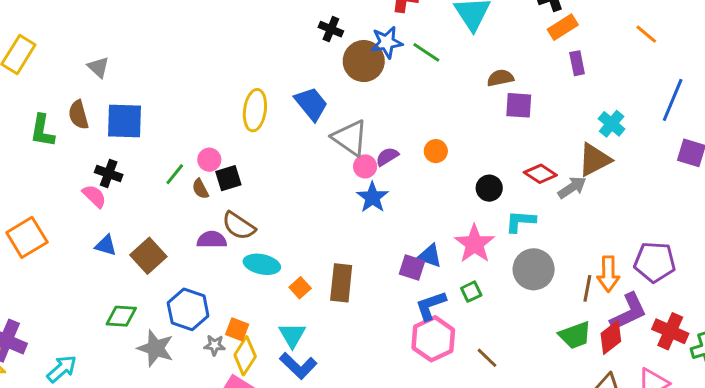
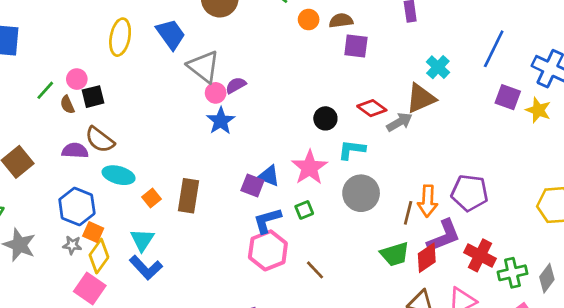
orange circle: (436, 151) -> (309, 20), moved
blue hexagon: (188, 309) -> (77, 207), moved

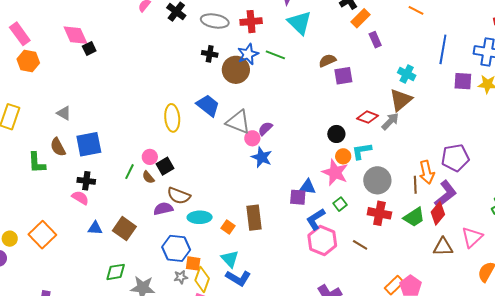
orange circle: (309, 20) -> (343, 156), moved
red cross: (480, 255) -> (379, 213), moved

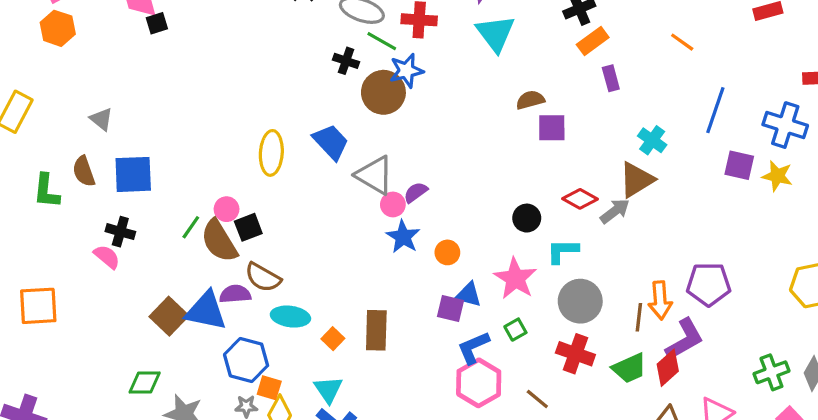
green line: (275, 55) -> (382, 41), moved
orange circle: (343, 156) -> (447, 252), moved
brown semicircle: (148, 177) -> (219, 241), size x2.0
blue triangle: (95, 228) -> (206, 311), moved, size x1.8
orange square: (42, 235) -> (38, 306), turned 32

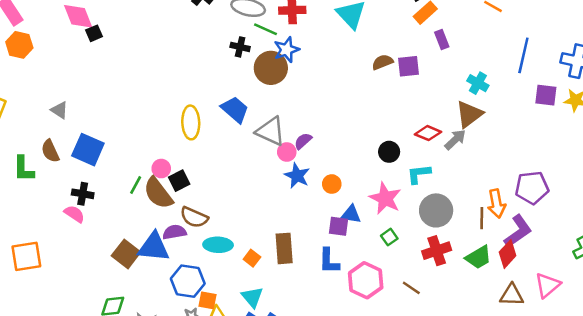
purple square: (552, 128) -> (408, 66), moved
blue square: (133, 174) -> (88, 150), turned 32
blue L-shape: (473, 348) -> (329, 261), moved, turned -60
red cross: (575, 354) -> (437, 251), turned -32

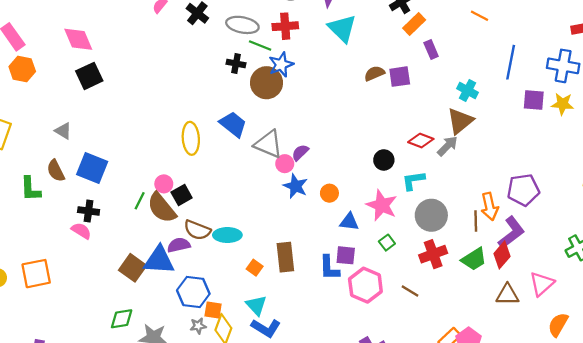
black square: (94, 33) -> (89, 76), moved, size x1.6
purple square: (339, 226) -> (346, 255), moved
cyan ellipse: (218, 245) -> (227, 235), moved

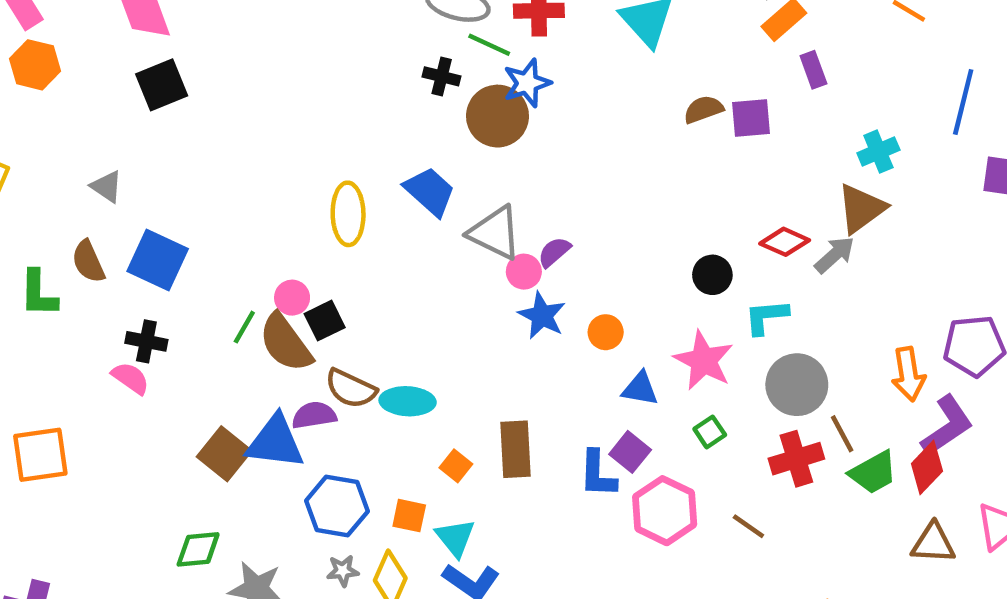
cyan cross: (467, 91) -> (878, 151), turned 36
brown line: (476, 221) -> (842, 434), moved, turned -30
purple square: (346, 255) -> (630, 452), turned 30
orange square: (213, 310) -> (409, 516), moved

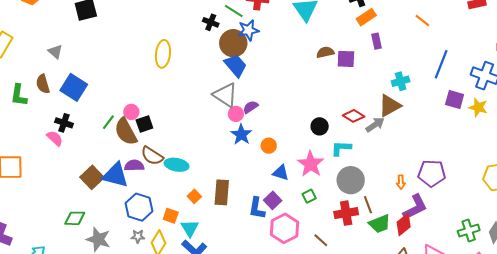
blue trapezoid: (430, 191) -> (236, 66), moved
yellow ellipse: (348, 214) -> (163, 54), moved
orange arrow: (908, 374) -> (401, 182), size x0.6

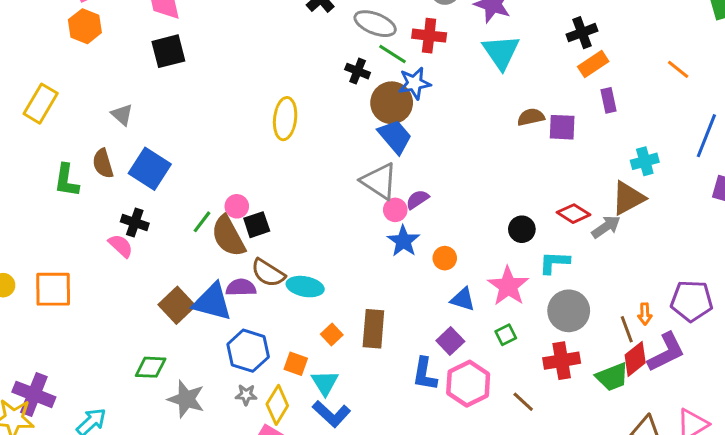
brown line: (368, 205) -> (627, 329), moved
blue L-shape: (257, 208) -> (425, 374), moved
red diamond: (404, 225) -> (635, 359), moved

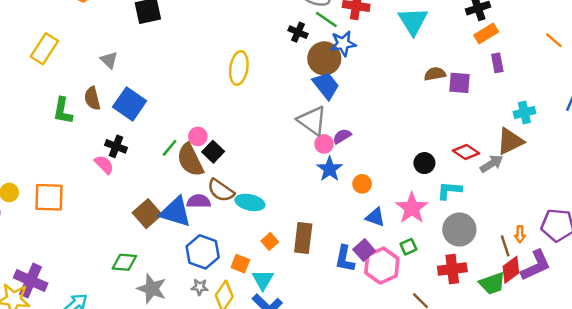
black square: (257, 225) -> (213, 152), turned -30
blue L-shape: (425, 374) -> (345, 259), moved
pink hexagon: (468, 384) -> (382, 266), moved

